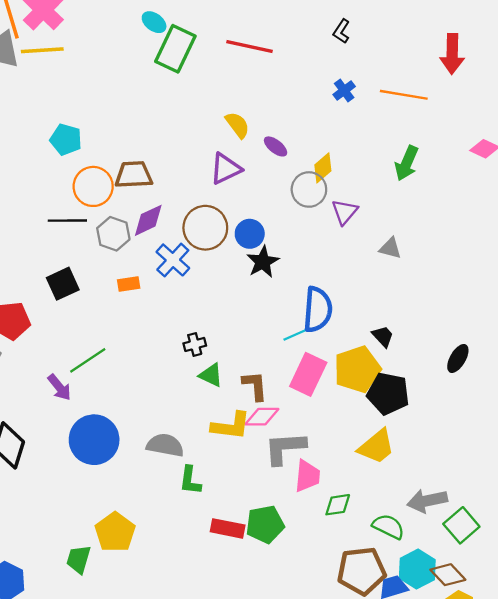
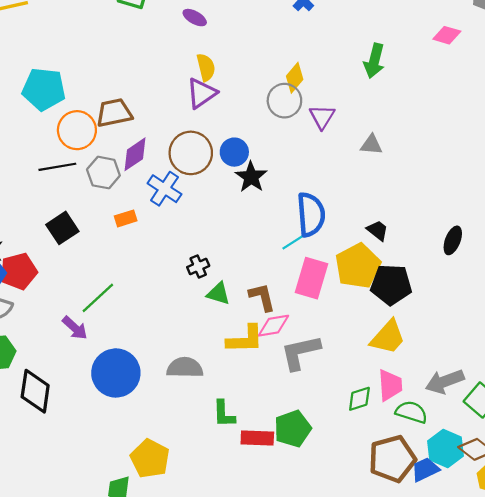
yellow semicircle: (237, 125) -> (206, 67), moved, turned 32
cyan pentagon: (66, 140) -> (44, 89), size x1.4
purple ellipse: (276, 146) -> (195, 18), moved
pink trapezoid: (307, 476) -> (390, 385), moved
green L-shape: (190, 480) -> (224, 414), moved

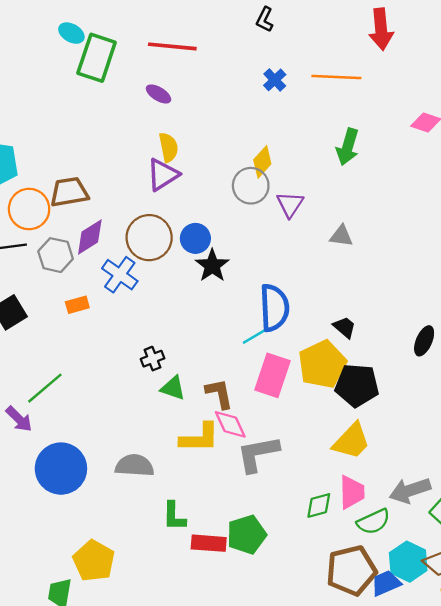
pink diamond: (273, 326) -> (230, 424), turned 72
green semicircle: (411, 412) -> (373, 522), turned 136

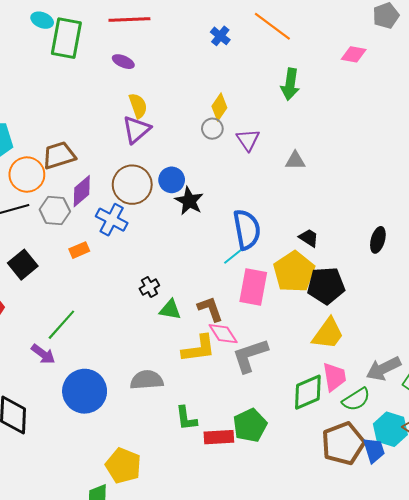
orange line: (336, 77) -> (272, 26), turned 42
gray circle: (251, 186) -> (212, 129), size x0.7
green diamond: (319, 505) -> (308, 392), size x1.5
blue trapezoid: (386, 583) -> (374, 450), turned 104

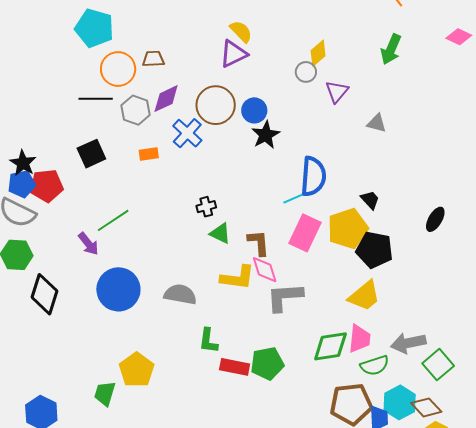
yellow semicircle: (138, 106) -> (241, 31), turned -40
brown trapezoid: (59, 155) -> (153, 59), size x0.7

